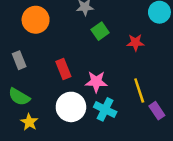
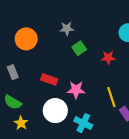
red rectangle: (63, 69) -> (49, 79), turned -49
cyan cross: (105, 109) -> (83, 123), moved

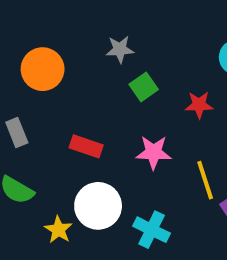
pink star: (76, 90) -> (154, 152), moved
yellow star: (21, 123) -> (58, 230), moved

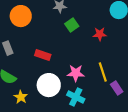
pink star: (154, 152) -> (76, 73), moved
yellow star: (58, 230) -> (21, 97), moved

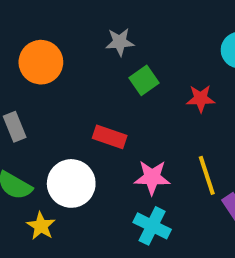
red rectangle: (43, 55) -> (110, 137), moved
white circle: (49, 85) -> (71, 183), moved

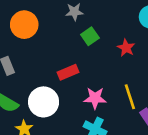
red star: (201, 99) -> (126, 48), turned 30
red rectangle: (110, 137) -> (68, 72), turned -42

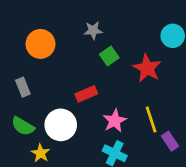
red star: (126, 48) -> (147, 68), size x1.5
pink star: (95, 98) -> (115, 121), turned -30

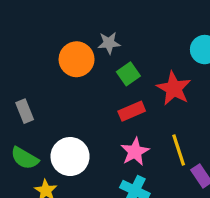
orange circle: (40, 44) -> (77, 59), moved
red rectangle: (86, 94) -> (132, 111), moved

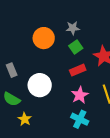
gray star: (109, 43) -> (73, 28), moved
white circle: (70, 157) -> (40, 85), moved

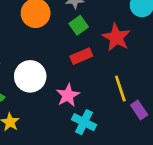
pink star: (80, 95) -> (68, 95), moved

